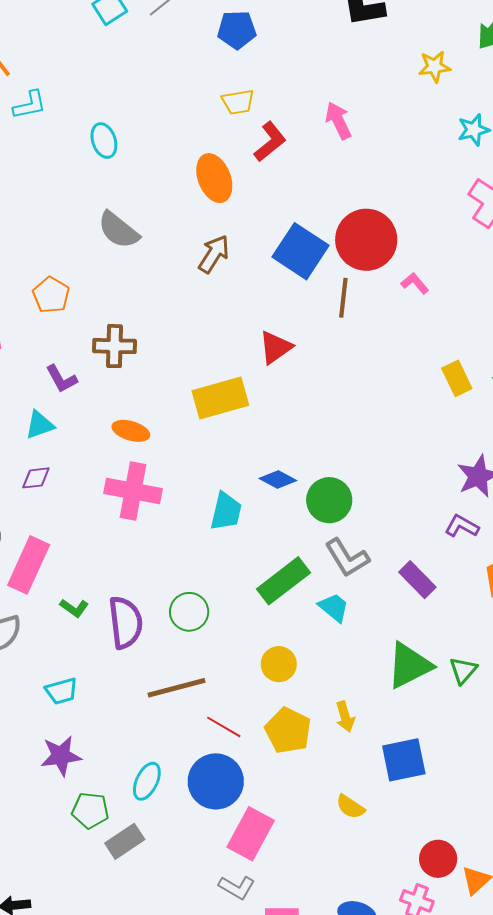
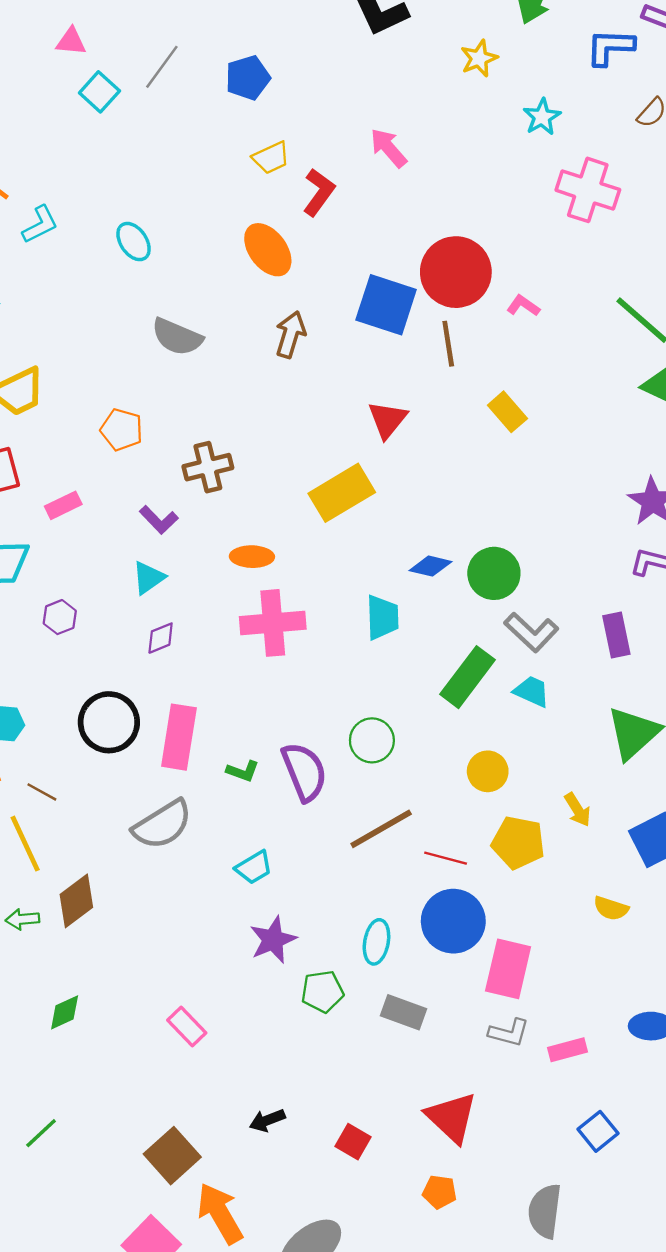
yellow rectangle: (457, 378) -> (507, 412), moved
purple rectangle: (417, 580) -> (616, 635), turned 48
gray rectangle: (125, 841) -> (403, 1012), moved, turned 69

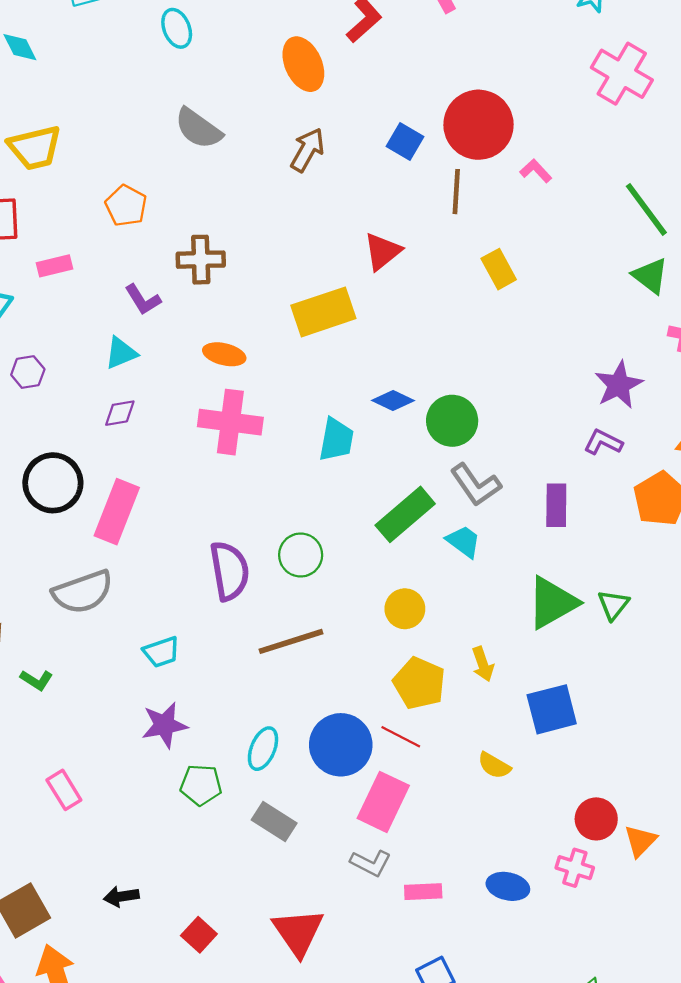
blue square: (386, 305) -> (405, 141), size x0.6
green L-shape: (243, 771) -> (36, 680), moved
red line: (446, 858) -> (401, 737), moved

